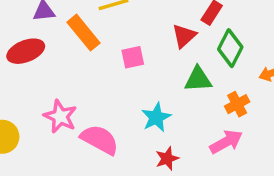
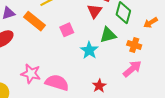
orange cross: (237, 104) -> (134, 45), turned -32
cyan star: (156, 117) -> (89, 50), moved

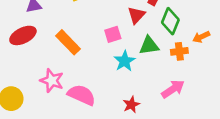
orange rectangle: (34, 21) -> (68, 42), moved
pink square: (67, 30) -> (113, 34), moved
orange cross: (134, 45) -> (179, 51), moved, turned -32

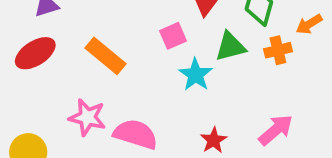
pink arrow: (173, 89) -> (276, 130), moved

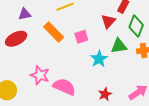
pink square: (173, 36) -> (81, 37), moved
orange rectangle: (106, 56) -> (54, 32), moved

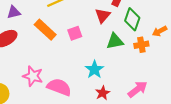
cyan star: (99, 59) -> (94, 70), moved

